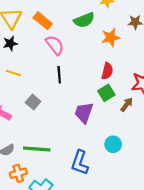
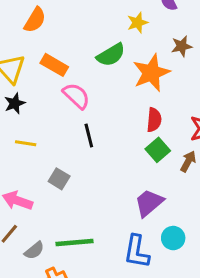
orange star: (111, 37) -> (151, 73), size x1.4
purple trapezoid: (84, 113) -> (149, 203), moved, turned 40
cyan circle: (113, 144) -> (173, 238), moved

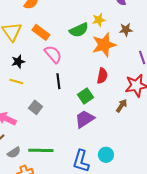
yellow star: (138, 23) -> (99, 20), moved
black star: (15, 103) -> (18, 62), moved
green square: (158, 150) -> (85, 96), moved
purple trapezoid: (149, 203) -> (85, 119), moved

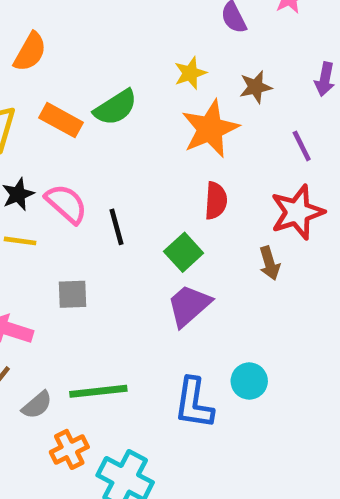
green semicircle: (79, 30) -> (116, 107), moved
pink semicircle: (53, 54) -> (66, 204), moved
brown arrow: (122, 106) -> (270, 263), turned 136
gray square: (36, 107) -> (72, 294), turned -32

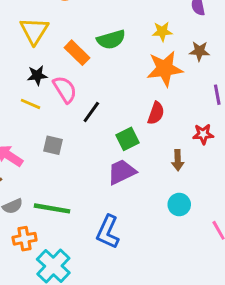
orange rectangle: (61, 120) -> (77, 53), moved
red star: (297, 212) -> (203, 134), size x0.6
black line: (117, 227) -> (91, 112), turned 35
cyan circle: (249, 381) -> (179, 205), moved

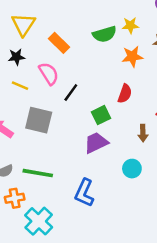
green semicircle: (111, 39) -> (105, 34), moved
orange star: (165, 69) -> (132, 56), size x0.7
black star: (37, 75) -> (17, 57), moved
gray square: (53, 145) -> (39, 120), size x1.6
cyan circle: (179, 205) -> (132, 169), moved

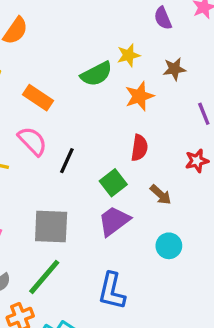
gray square: (39, 120) -> (51, 227), moved
brown arrow: (143, 133) -> (161, 195), moved, turned -35
green line: (38, 173) -> (44, 277), turned -48

